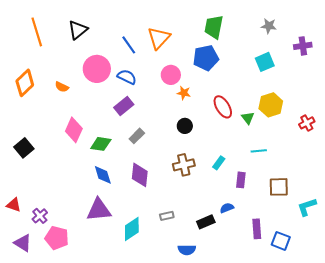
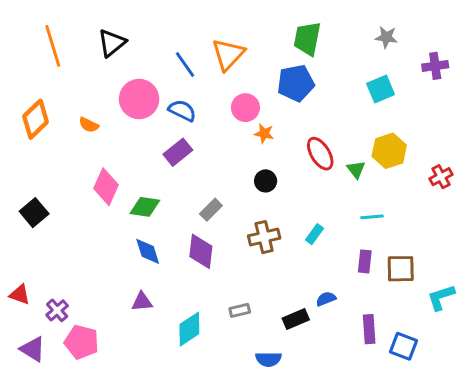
gray rectangle: (137, 136) -> (211, 210), moved
purple rectangle: (241, 180) -> (365, 261), moved
purple triangle: (99, 210) -> (142, 302), size x0.6

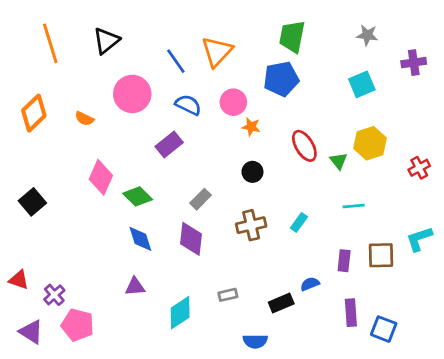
blue semicircle: (182, 111) -> (188, 105), moved
green diamond: (145, 207) -> (138, 196), turned 36
purple rectangle: (365, 261) -> (344, 261), moved
cyan L-shape: (441, 297) -> (419, 239), moved

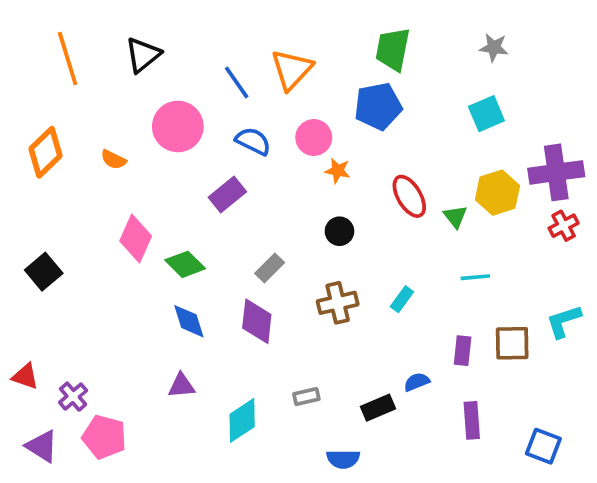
purple cross: (414, 63) -> (556, 172), moved, size x1.6
blue square: (384, 329) -> (543, 446), moved

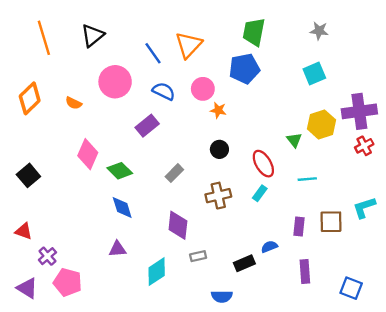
red ellipse: (409, 196) -> (263, 164), moved
purple diamond: (257, 321) -> (178, 225), moved
red triangle: (25, 376) -> (24, 231), moved

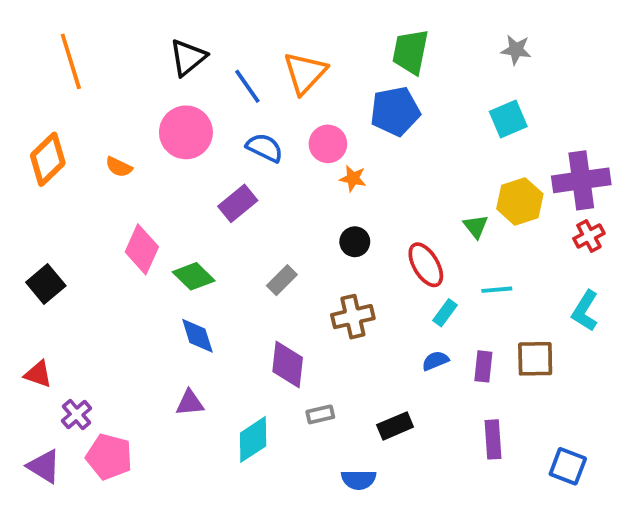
black triangle: (93, 35) -> (188, 58), moved
cyan rectangle: (260, 193) -> (445, 313), moved
cyan L-shape: (364, 207) -> (585, 311), moved, turned -40
blue semicircle: (269, 247) -> (435, 361), moved

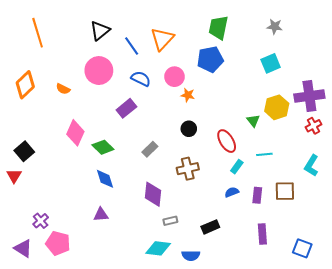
red triangle: (38, 374) -> (14, 176), moved, turned 42
cyan diamond: (253, 439) -> (158, 248), moved, turned 40

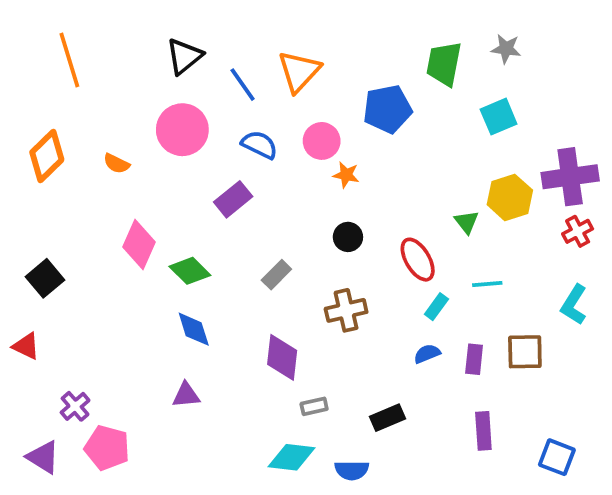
green trapezoid: (218, 28) -> (444, 64), moved
red triangle: (14, 176) -> (26, 346), moved, turned -35

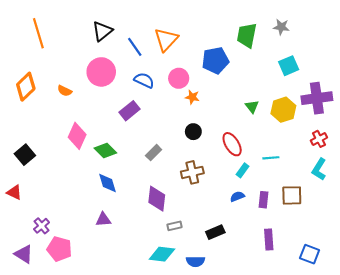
cyan square: (499, 117) -> (289, 66), moved
green triangle: (467, 222) -> (252, 107), moved
red cross: (578, 231) -> (319, 139), moved

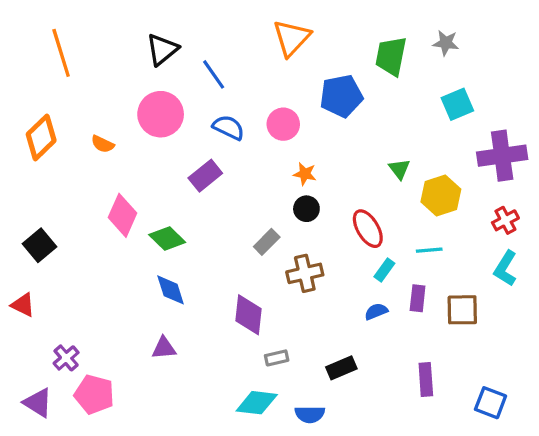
orange triangle: (166, 40) -> (292, 38), moved
orange star: (192, 97) -> (305, 174), moved
yellow hexagon: (283, 110) -> (441, 195), moved
gray rectangle: (154, 153) -> (267, 242), moved
purple rectangle: (263, 200) -> (418, 298), moved

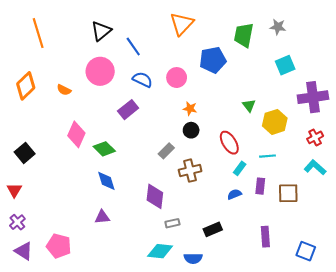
cyan L-shape: (505, 268) -> (315, 167), turned 100
red triangle: (23, 305) -> (14, 190), turned 35
purple cross: (66, 358) -> (17, 222), moved

